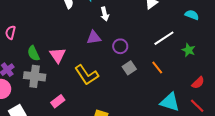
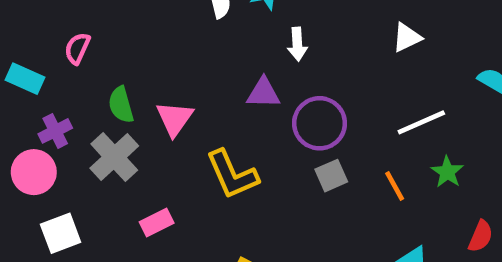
purple circle: (120, 46) -> (320, 123), size x1.5
green star: (188, 50) -> (447, 172), moved
gray cross: (35, 76) -> (114, 157), turned 30
red semicircle: (198, 83) -> (481, 236), turned -32

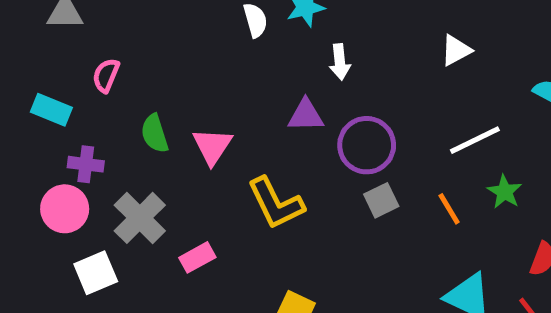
purple cross: (55, 131) -> (86, 164), turned 36
gray cross: (114, 157) -> (140, 218), moved

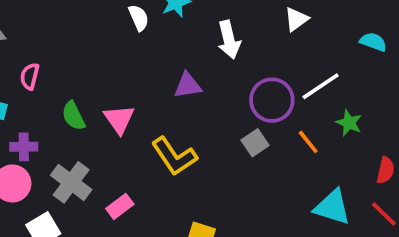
white arrow: (340, 62) -> (229, 40), moved, size x1.4
purple circle: (367, 145) -> (272, 100), moved

